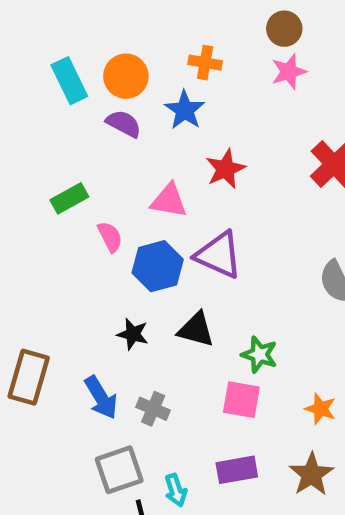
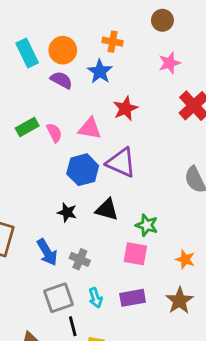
pink star: (289, 72) -> (170, 63), moved
pink semicircle: (110, 237) -> (54, 133), moved
cyan arrow: (176, 490) -> (96, 298), moved

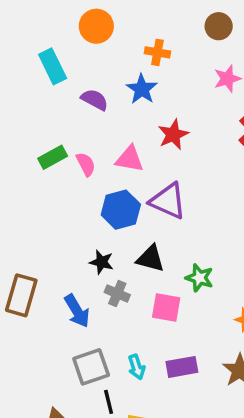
orange circle: (63, 50) -> (96, 26), moved
pink square: (135, 254) -> (166, 308), moved
gray cross: (80, 259) -> (117, 294), moved

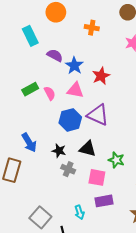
blue star: (142, 89) -> (74, 66), moved
blue arrow: (77, 311) -> (29, 143), moved
gray square: (91, 367) -> (40, 217), moved, turned -30
purple rectangle: (182, 367) -> (104, 201), moved

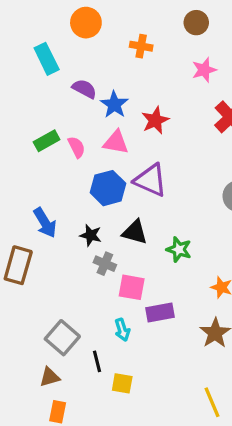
pink square: (97, 177) -> (132, 287), moved

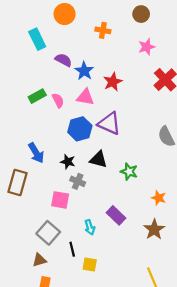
pink square: (132, 287) -> (60, 200), moved
purple rectangle: (160, 312) -> (116, 215), turned 54

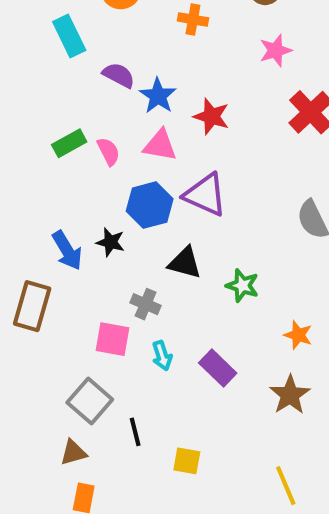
red star: (113, 82) -> (212, 116), turned -30
black star: (68, 162) -> (110, 242), moved
cyan arrow: (90, 227) -> (162, 356), moved
yellow square: (90, 264) -> (187, 461), moved

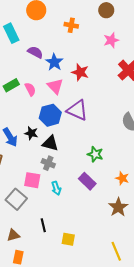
pink triangle: (160, 145) -> (55, 86), turned 36
black triangle: (185, 263) -> (50, 143), moved
purple rectangle: (218, 368) -> (87, 181), moved
gray square: (90, 401) -> (16, 199), moved

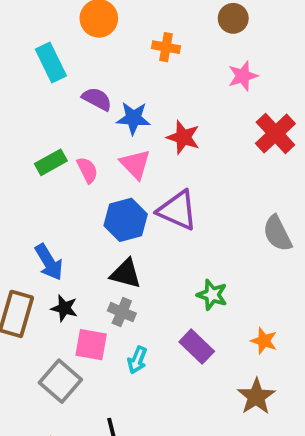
blue star: (54, 62) -> (133, 118), turned -30
black star: (31, 133) -> (64, 308), moved
cyan arrow: (56, 188) -> (137, 360), turned 40

